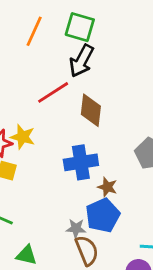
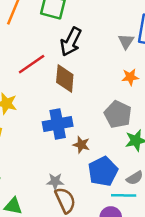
black arrow: (82, 61) -> (71, 42), moved
blue pentagon: (103, 215) -> (103, 171), moved

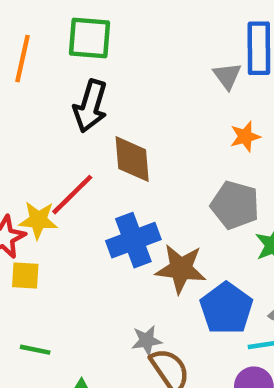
black arrow: (71, 42) -> (90, 106), moved
red line: (32, 64) -> (72, 195), moved
brown star: (81, 145) -> (181, 269), size x1.6

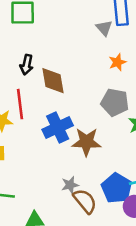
black arrow: (90, 106) -> (27, 65), moved, size x0.7
red line: (72, 195) -> (20, 104), turned -48
blue pentagon: (226, 308) -> (117, 188), moved

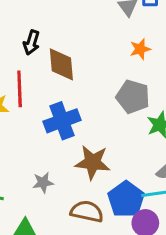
brown star: (86, 142) -> (93, 162), moved
gray star: (70, 185) -> (43, 183), moved
brown semicircle: (85, 201) -> (87, 211), turned -44

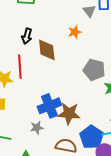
orange star: (140, 49) -> (75, 32), moved
blue cross: (62, 121) -> (49, 106), moved

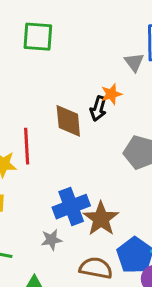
black arrow: (27, 36) -> (98, 109), moved
brown star: (69, 114) -> (101, 219), turned 30

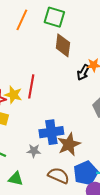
brown diamond: (68, 121) -> (63, 45), moved

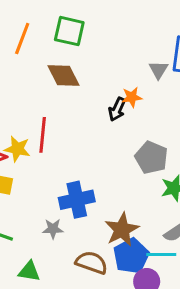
brown diamond: (63, 45) -> (63, 75), moved, turned -30
brown star: (69, 144) -> (122, 230), moved

